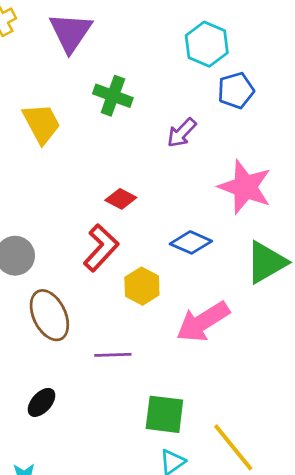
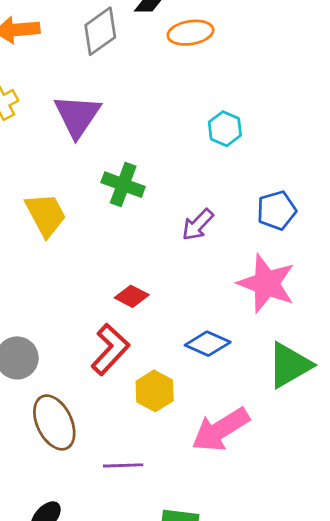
cyan hexagon: (207, 44) -> (225, 129), size x0.7
blue pentagon: (236, 90) -> (276, 210), moved

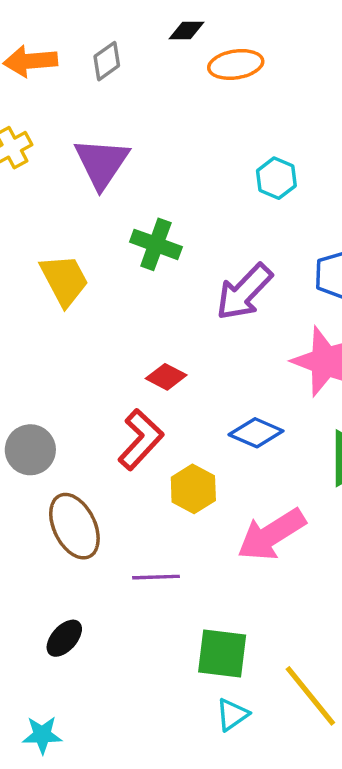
gray diamond: (100, 31) -> (107, 61), moved, size x0.7
purple arrow: (198, 225) -> (244, 292), size x1.5

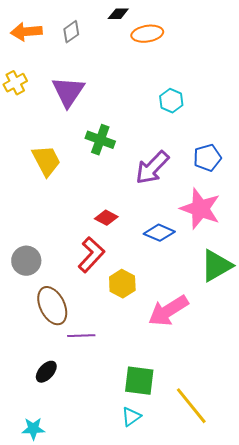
blue diamond: (256, 433) -> (159, 233), moved
purple line: (156, 577) -> (81, 336), moved
cyan triangle: (232, 715) -> (131, 417), moved

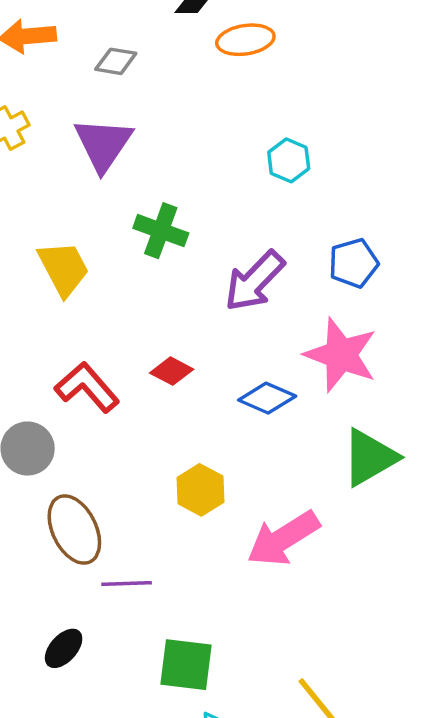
gray diamond: (71, 32) -> (116, 61), moved, turned 45
red L-shape: (91, 255) -> (87, 387), moved, turned -84
green square: (139, 381) -> (186, 665), moved

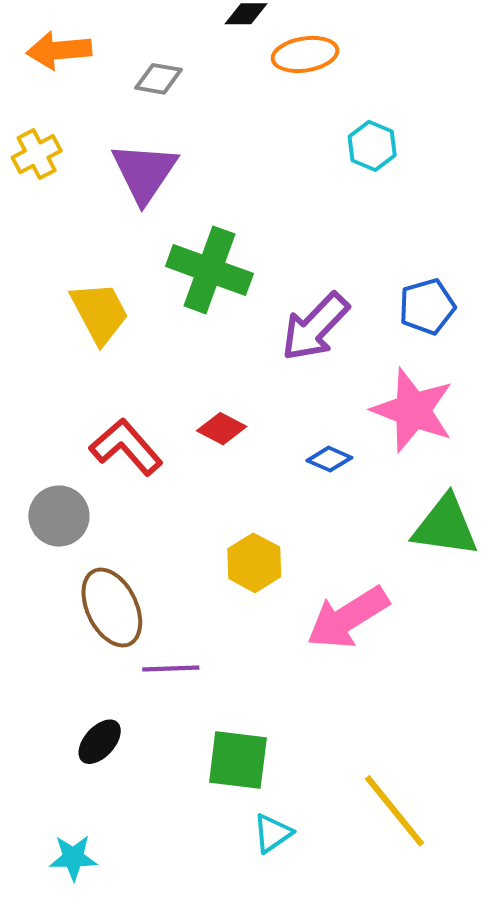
cyan hexagon: (289, 160) -> (372, 146), moved
green cross: (161, 231) -> (209, 270), size x1.4
blue diamond: (267, 398) -> (329, 459), size x0.7
green triangle: (370, 457) -> (445, 526), turned 38

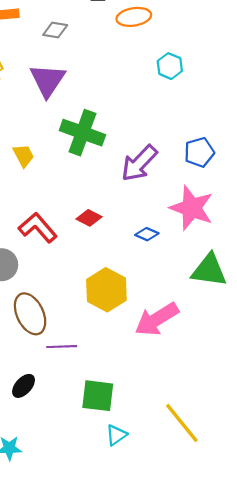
yellow trapezoid: (100, 313) -> (24, 156), size x0.7
yellow hexagon: (254, 563) -> (106, 290), size x1.4

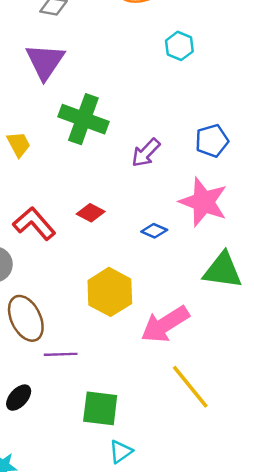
purple arrow: (139, 163) -> (146, 153), size x0.7
yellow line: (182, 423) -> (190, 387), moved

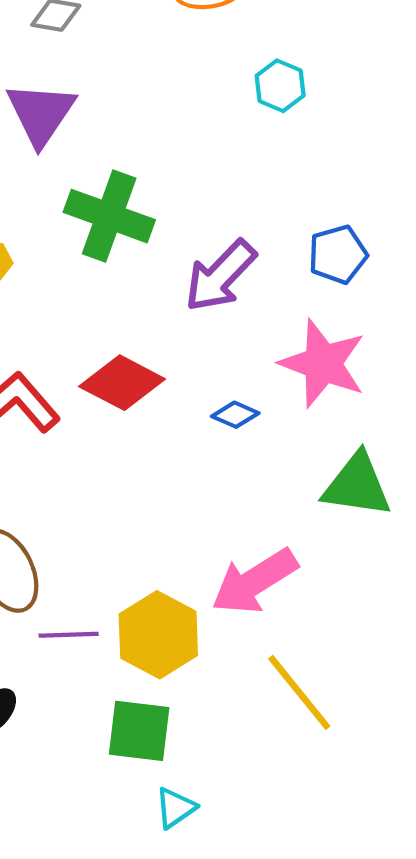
purple arrow: (146, 153) -> (220, 276), size x1.4
red diamond: (91, 213) -> (122, 383), size x1.6
yellow hexagon: (110, 292) -> (158, 635), moved

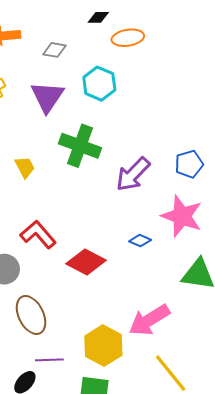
cyan hexagon: (280, 86) -> (99, 84), moved, size x1.4
red diamond: (122, 383) -> (86, 262), moved
purple line: (69, 635) -> (49, 360), moved

